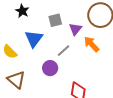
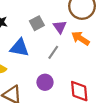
blue triangle: (34, 39) -> (19, 48), turned -42
purple circle: (50, 68) -> (45, 82), moved

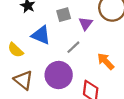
orange arrow: (81, 38) -> (106, 61), moved
purple circle: (45, 82) -> (59, 75), size x1.6

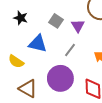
gray square: (64, 15) -> (56, 21), turned -32

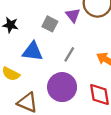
purple triangle: (78, 26) -> (73, 15), moved

